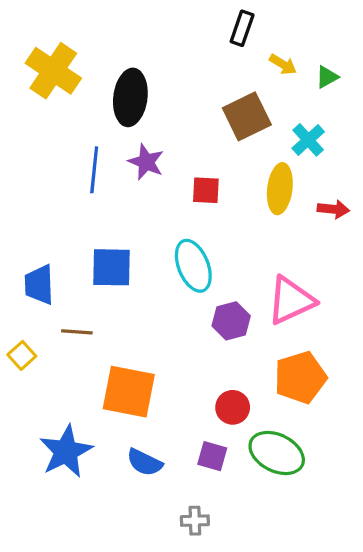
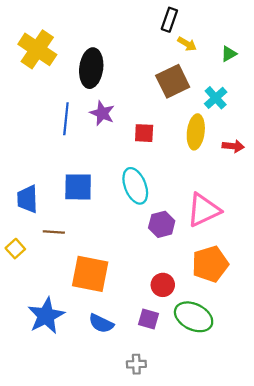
yellow arrow: (283, 64) -> (187, 44), moved

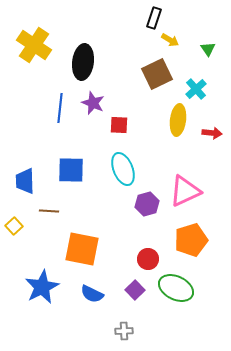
green triangle: (229, 54) -> (208, 49), turned -35
red square: (144, 133) -> (119, 125), moved
purple square: (148, 319) -> (135, 290), turned 30

